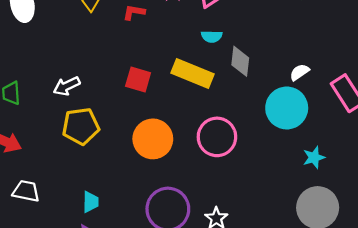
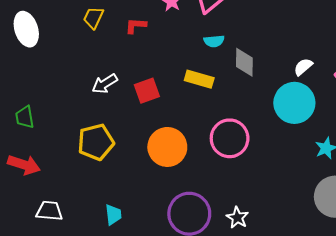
yellow rectangle: (192, 73) -> (199, 79), size x0.7
red square: (138, 79) -> (147, 91), turned -30
white arrow: (67, 86) -> (105, 84), moved

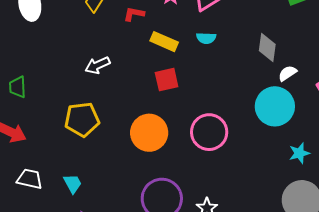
gray diamond: (244, 62) -> (267, 47), moved
yellow rectangle: (199, 79) -> (164, 42), moved
red square: (147, 91) -> (167, 80), moved
cyan trapezoid: (113, 215) -> (73, 184), moved, turned -30

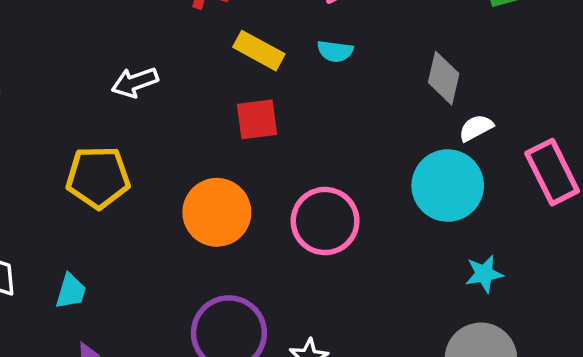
cyan trapezoid: (73, 184) -> (71, 291), turned 40

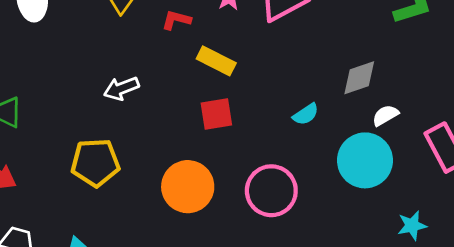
cyan semicircle: (335, 51) -> (306, 114), moved, turned -40
gray diamond: (444, 78) -> (359, 78), turned 60
cyan star: (484, 274) -> (412, 226), moved

